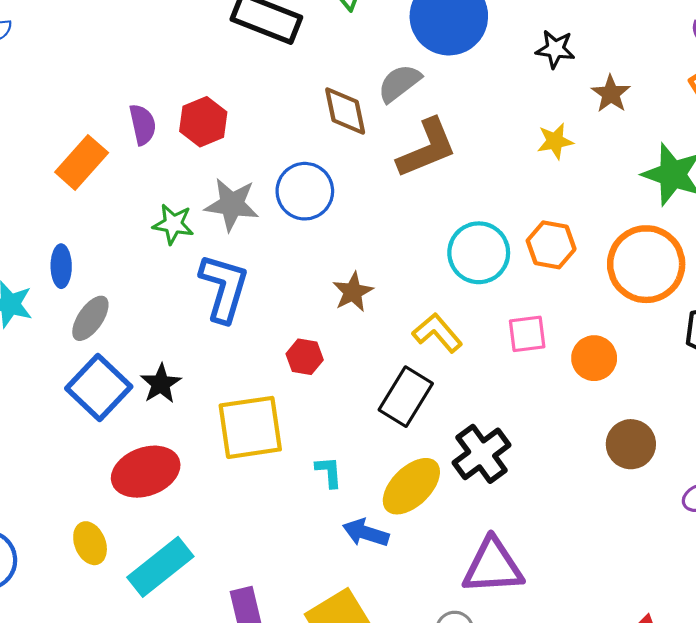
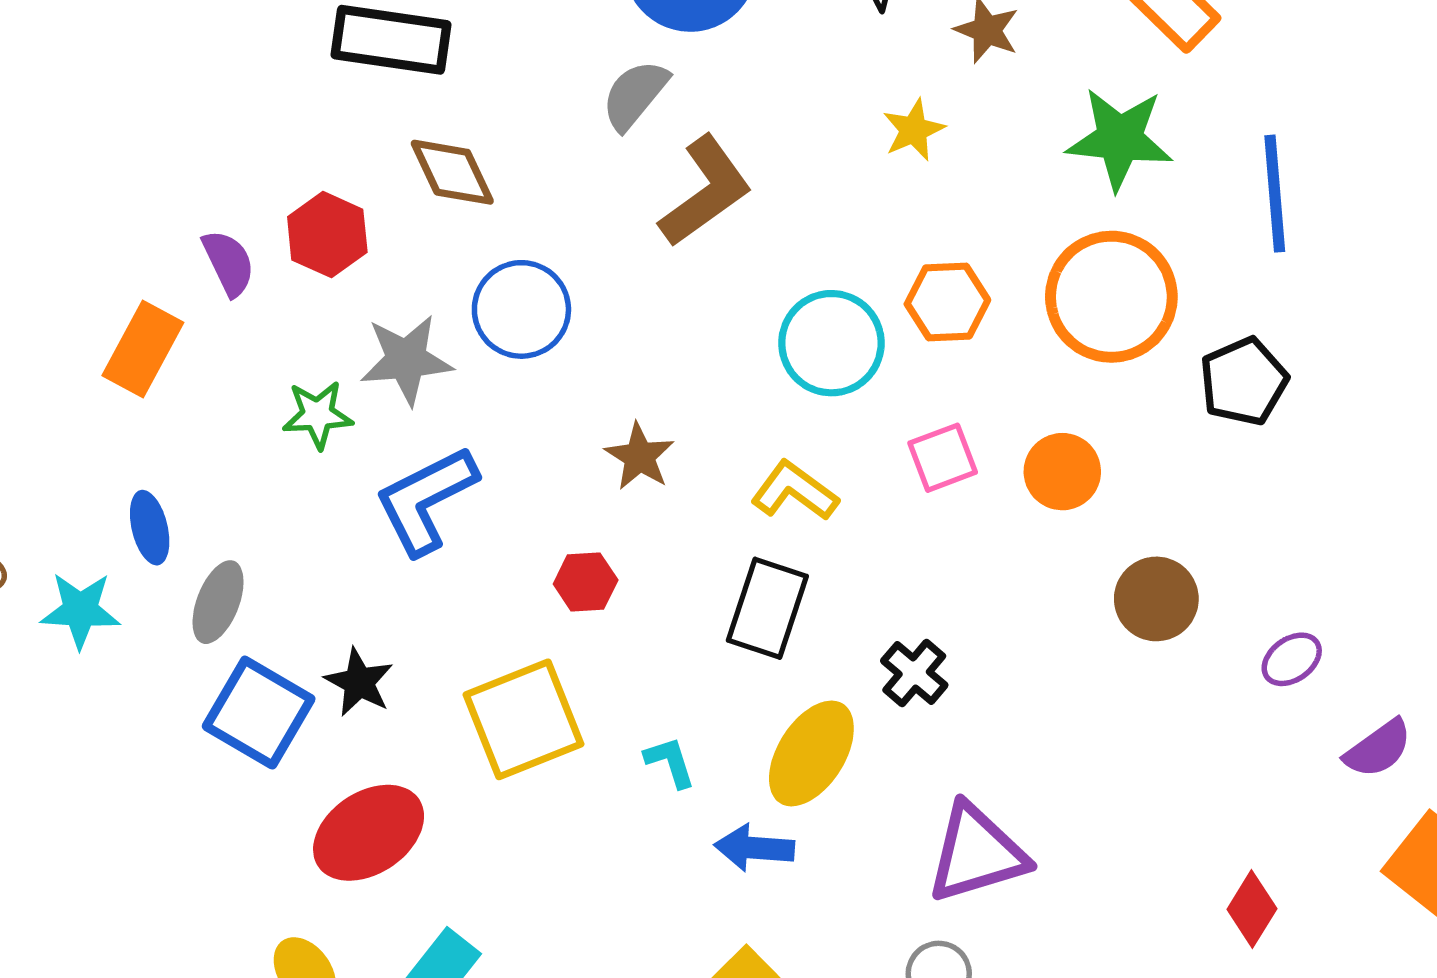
brown diamond: (345, 111) -> (452, 172), moved
blue L-shape: (224, 288) -> (426, 500), turned -120
black cross: (482, 454) -> (914, 673), size x0.7

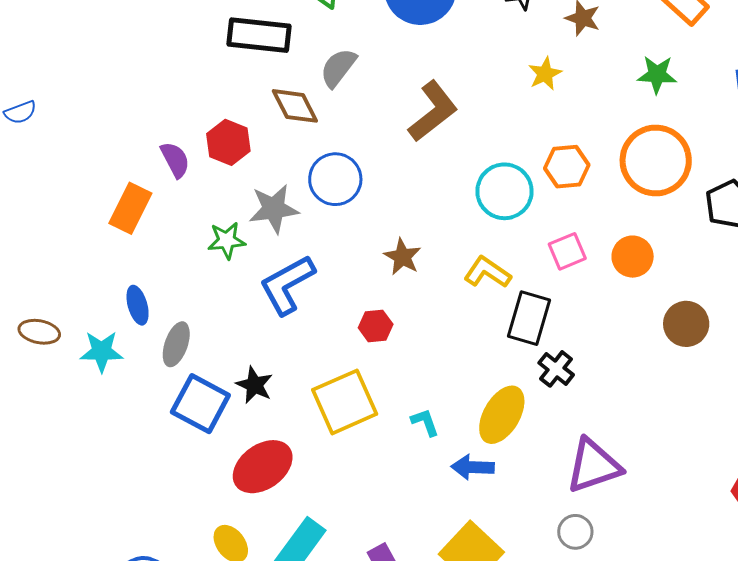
gray semicircle: (635, 95) -> (338, 68), moved
green star: (1120, 139) -> (657, 75), size x0.7
black rectangle: (767, 608) -> (529, 318), moved

